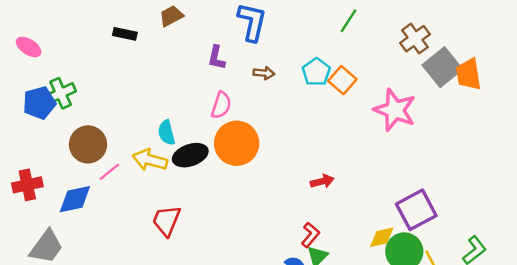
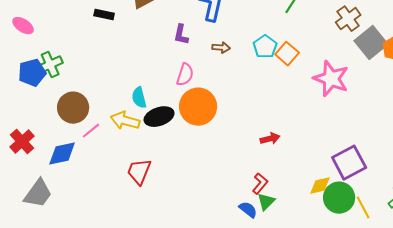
red cross: (27, 185) -> (22, 142), turned -30

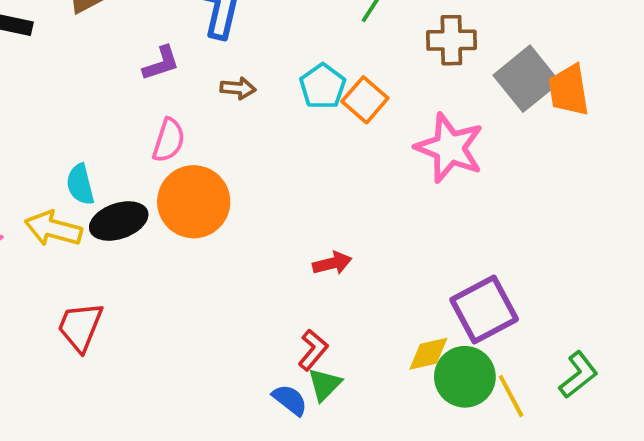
brown cross: (348, 19) -> (451, 40), moved, turned 35
purple L-shape: (181, 35) -> (161, 63), turned -120

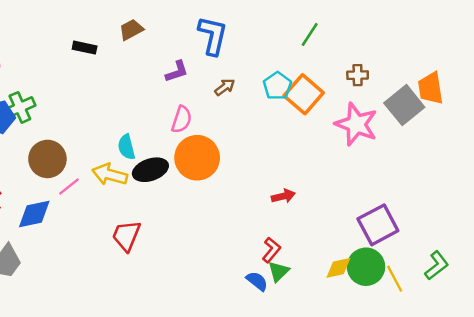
brown cross: (451, 40) -> (358, 75), moved, size x0.7
gray square: (526, 79) -> (404, 105), moved
brown arrow: (238, 88) -> (225, 87), turned -42
orange square: (365, 100) -> (304, 94), size x1.4
yellow diamond: (428, 354) -> (338, 268), moved

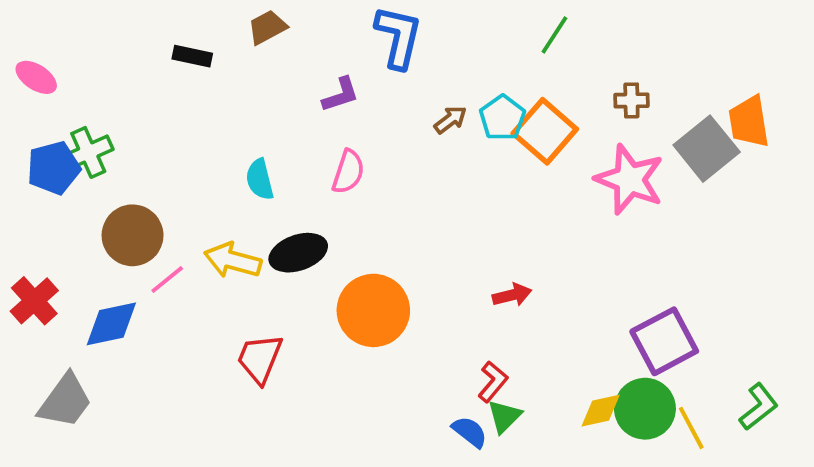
brown arrow: (225, 87) -> (450, 120), moved
cyan semicircle: (126, 147) -> (260, 179), moved
orange circle: (197, 158) -> (373, 310), moved

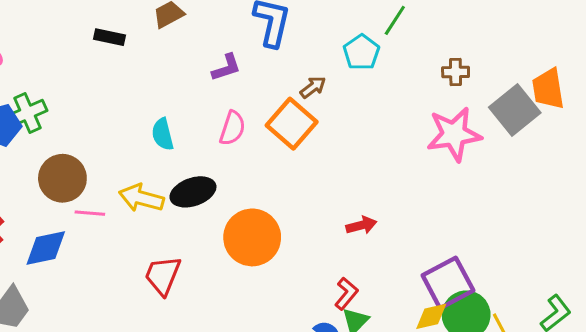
cyan pentagon: (502, 118) -> (361, 52), moved
orange square: (545, 131) -> (292, 124), moved
pink star: (630, 179) -> (454, 134), turned -30
pink line: (167, 280) -> (90, 213), turned 44
purple square: (664, 341) -> (448, 283), moved

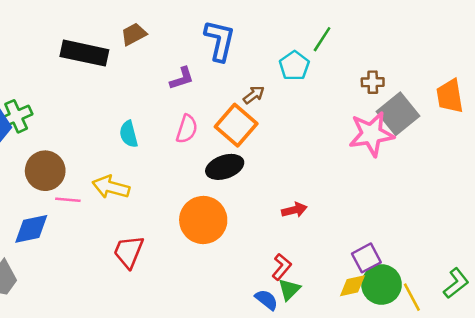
black rectangle: (109, 37) -> (84, 53), size x1.8
gray square: (515, 110) -> (398, 114), moved
black ellipse: (193, 192) -> (225, 167), moved
purple square: (448, 283) -> (366, 258), size x0.7

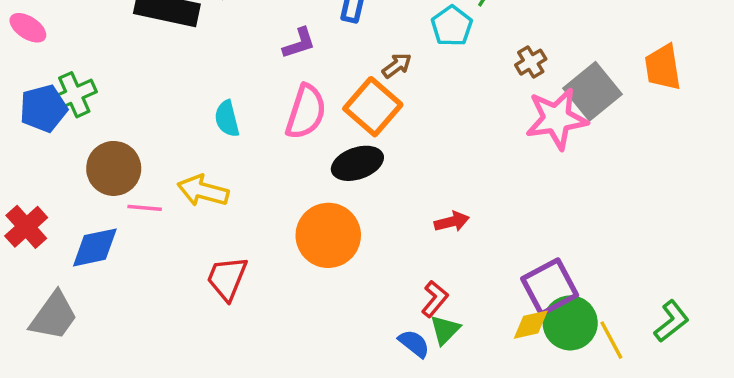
brown cross: (373, 82) -> (531, 62), moved, turned -30
pink semicircle: (187, 129) -> (306, 112), size x1.4
purple square: (366, 258) -> (550, 287), size x1.4

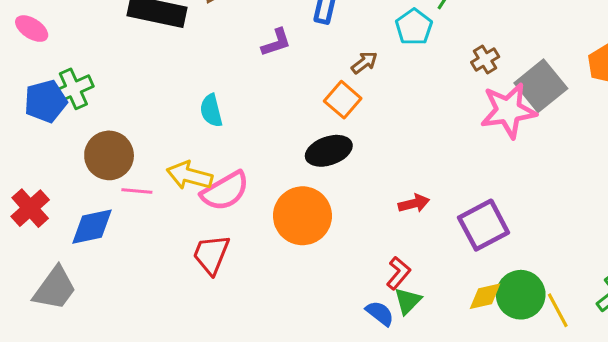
orange square: (373, 107) -> (343, 100), size x0.7
pink semicircle: (306, 112) -> (225, 191), moved, turned 42
purple square: (550, 287) -> (484, 225), moved

